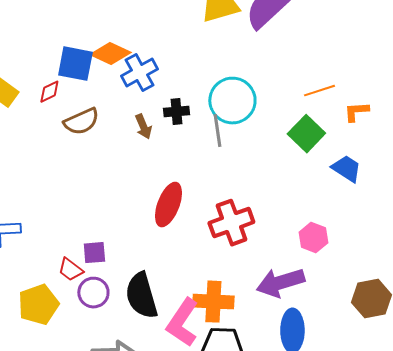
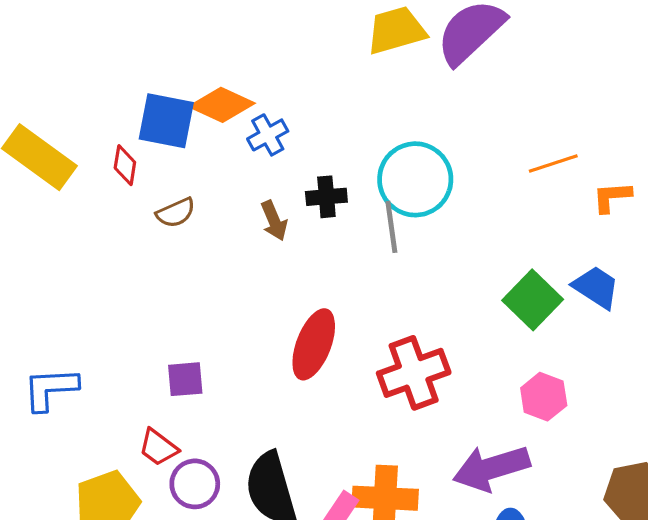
blue cross: (139, 73) -> (268, 135), size x0.7
red diamond: (49, 92) -> (125, 165), turned -55
brown semicircle: (81, 122) -> (176, 213), size x0.7
green square: (306, 134) -> (533, 300), moved
purple square: (94, 253) -> (185, 379), moved

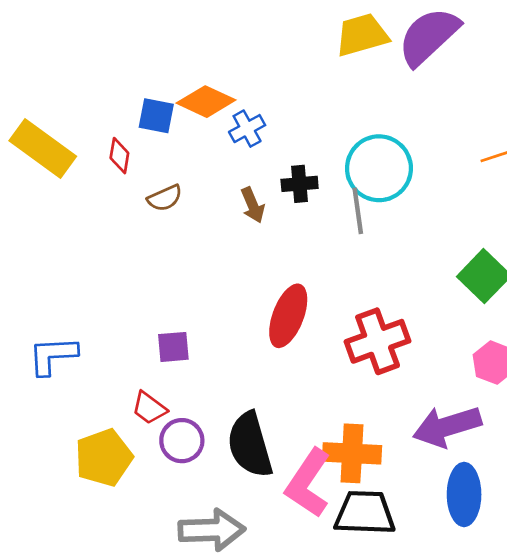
blue square: (166, 121) -> (156, 116), size x0.7

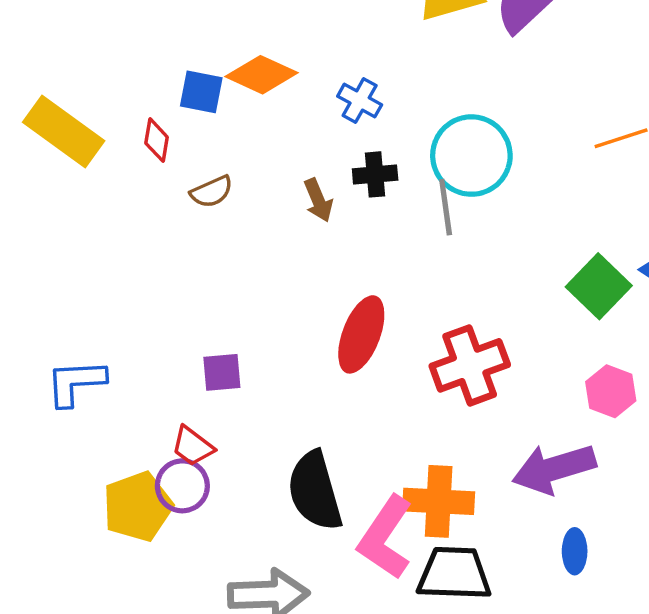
blue cross: (247, 129) -> (360, 100), moved, turned -32
purple circle: (182, 441) -> (182, 486), moved
blue ellipse: (464, 494) -> (575, 551), size x0.6

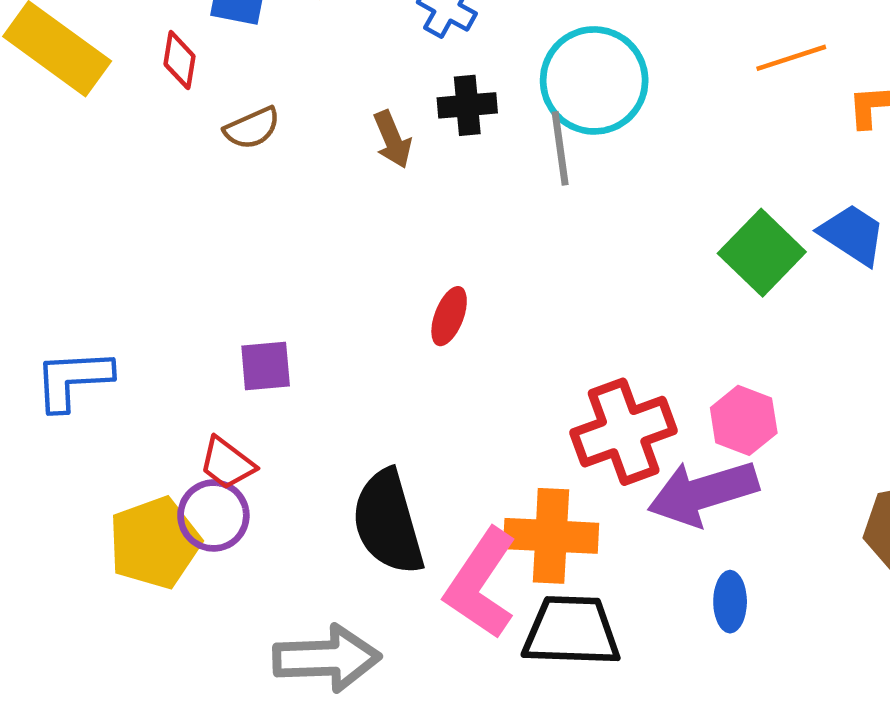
red ellipse: (361, 334) -> (449, 316), size x0.6
red cross: (470, 365) -> (624, 432), moved
pink hexagon: (611, 391) -> (744, 420), moved

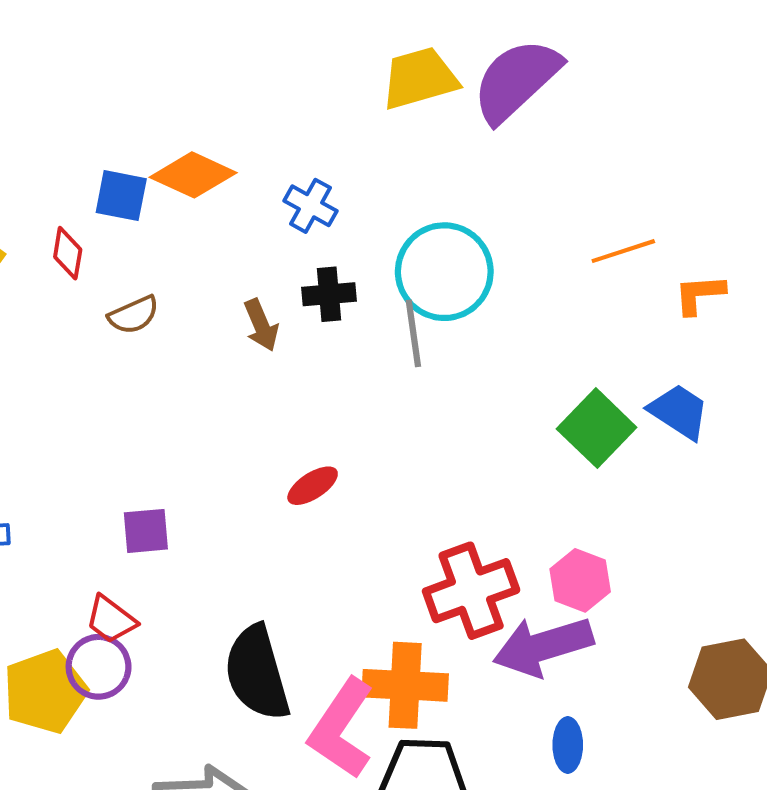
red ellipse: (449, 316) -> (313, 486), turned 36

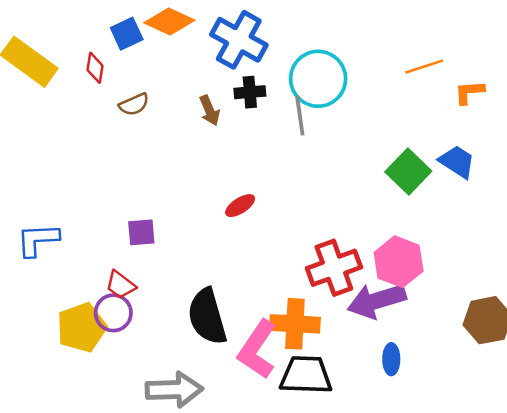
blue square: (121, 196) -> (127, 34), turned -36
blue cross: (311, 206) -> (239, 40), size x1.8
pink hexagon: (580, 580) -> (399, 262), size x1.4

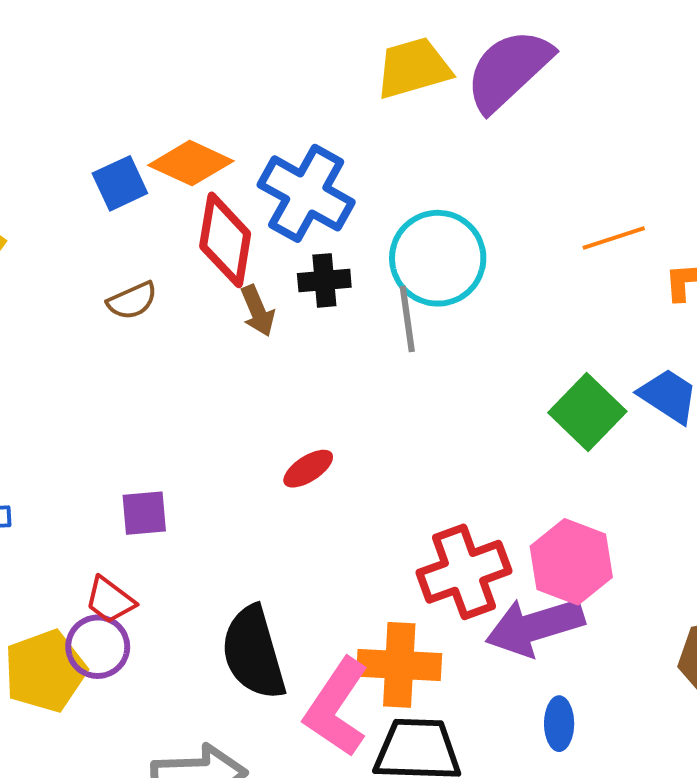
red diamond: (95, 68) -> (225, 240), moved, size x1.8

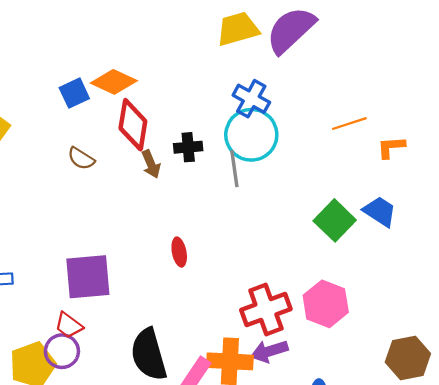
blue cross: (306, 193) -> (251, 99), moved, size x0.7
brown semicircle: (132, 301) -> (81, 158), turned 56
red ellipse: (308, 469) -> (179, 252), turned -68
purple square: (144, 513) -> (88, 277), size x1.8
purple arrow: (535, 626) -> (269, 351), moved, size x0.7

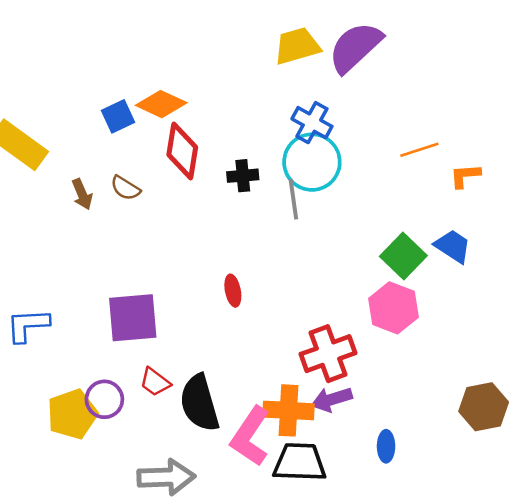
brown arrow: (151, 164) -> (82, 194), moved
pink hexagon: (326, 304) -> (393, 308), moved
red trapezoid: (69, 325) -> (155, 382), moved

